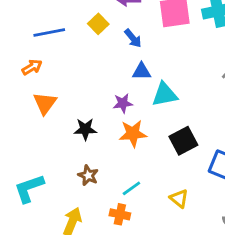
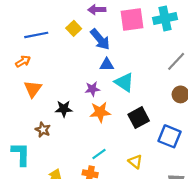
blue arrow: (133, 38) -> (100, 39), size x1.5
cyan triangle: (165, 95) -> (124, 82), turned 45
brown star: (88, 175) -> (43, 130), moved
cyan L-shape: (29, 188) -> (21, 154), turned 110

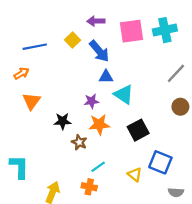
brown star: (43, 130) -> (79, 142), moved
blue square: (169, 136) -> (160, 162), moved

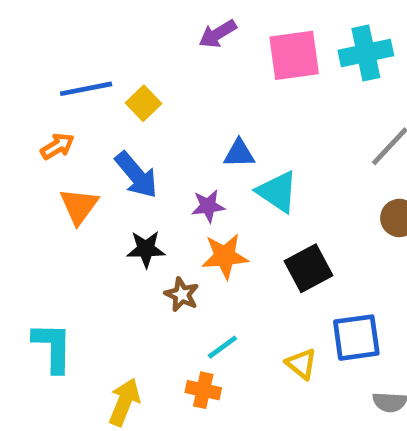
purple arrow: (96, 21) -> (218, 34), turned -30
yellow square: (73, 40) -> (143, 103), moved
blue arrow: (99, 51) -> (136, 175), moved
blue square: (160, 162) -> (356, 338), turned -30

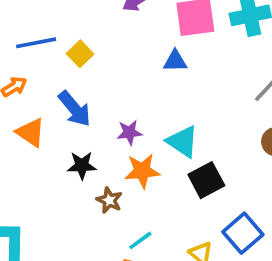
blue triangle: (239, 153) -> (175, 61), moved
cyan triangle: (277, 192) -> (183, 142), moved
orange triangle: (79, 206) -> (31, 132), turned -32
blue square: (356, 338) -> (243, 233), turned -33

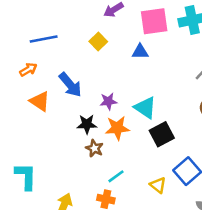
yellow square: (80, 54) -> (98, 42), moved
black star: (82, 165) -> (87, 124), moved

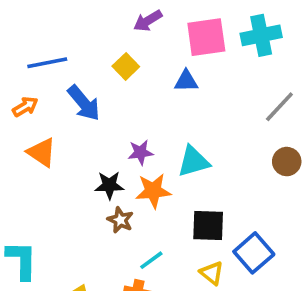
blue arrow: (70, 85) -> (84, 103), moved
cyan triangle: (145, 108) -> (193, 162), turned -50
black square: (162, 134) -> (208, 226), moved, turned 30

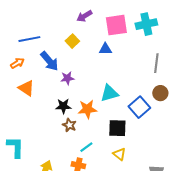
gray line: (279, 107) -> (156, 63), turned -36
purple star: (140, 152) -> (67, 78), moved
blue square: (254, 253) -> (139, 107), moved

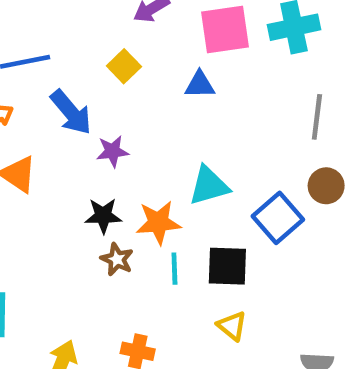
cyan line: (86, 147) -> (174, 269), moved, turned -56

